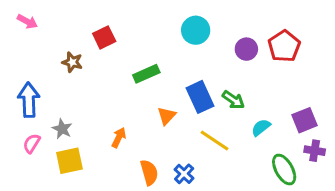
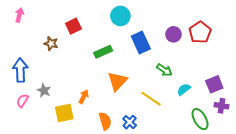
pink arrow: (27, 22) -> (19, 15), turned -104
cyan circle: (196, 30) -> (120, 16), moved
blue rectangle: (200, 97) -> (141, 43), moved
orange triangle: (167, 116) -> (117, 81), size x1.5
yellow square: (69, 161) -> (64, 113), moved

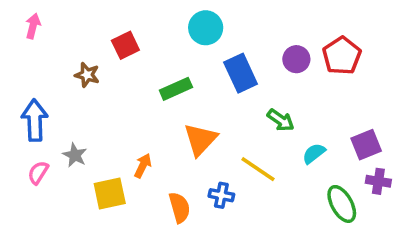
blue cross: (130, 122) -> (221, 195), moved, turned -32

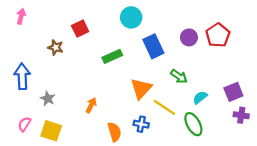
orange triangle: (200, 139) -> (141, 89), moved
pink semicircle: (38, 173) -> (24, 124), moved
yellow square: (110, 194) -> (51, 131), moved, turned 30
green ellipse: (342, 204) -> (193, 124), moved

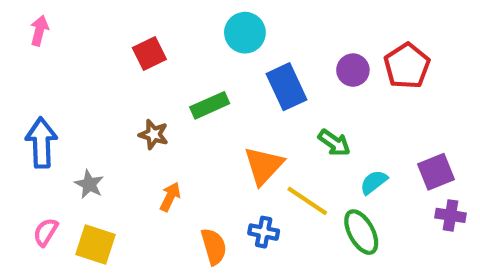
brown star: (56, 47) -> (154, 134), moved

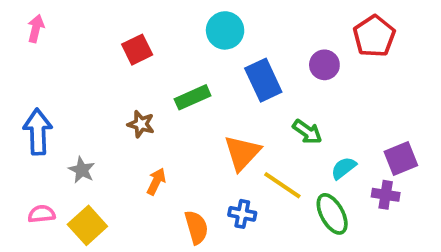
red pentagon: (407, 66) -> (374, 36), moved
purple cross: (451, 215) -> (386, 195), moved
pink semicircle: (46, 232) -> (42, 214), turned 52
yellow square: (95, 244) -> (87, 225), turned 30

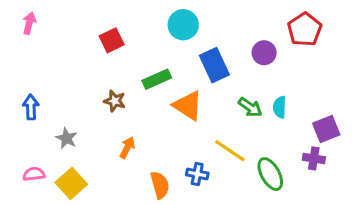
blue arrow: (38, 132) -> (31, 107), size x0.7
orange triangle: (242, 153) -> (188, 106), moved, turned -40
cyan semicircle: (344, 168) -> (280, 107), moved, turned -50

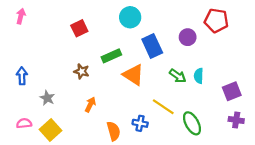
red pentagon: (304, 29) -> (216, 21), turned -30
purple cross: (314, 158) -> (236, 120), moved

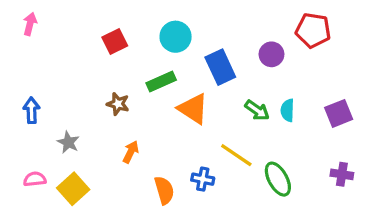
cyan circle: (130, 17) -> (176, 37), moved
purple square: (232, 91) -> (339, 113), moved

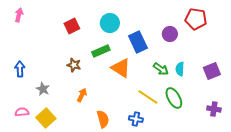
blue cross: (203, 179) -> (136, 119), moved
green ellipse: (278, 179) -> (174, 98), moved

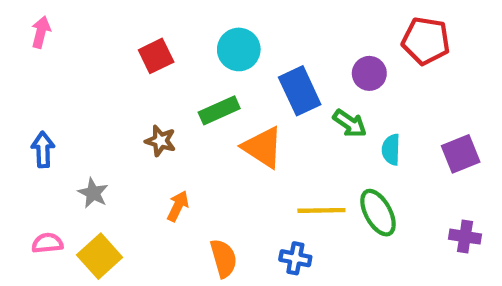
green arrow: (161, 69) -> (350, 123), moved
yellow line: (148, 97) -> (321, 210), turned -35

